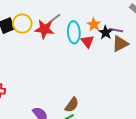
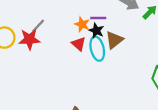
purple line: (116, 30) -> (98, 18), moved
cyan ellipse: (74, 32) -> (97, 49), moved

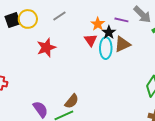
purple line: (98, 18) -> (121, 20), moved
red star: (29, 39) -> (46, 48), moved, turned -30

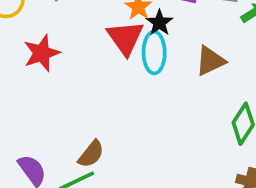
red triangle: (91, 40) -> (125, 38), size x1.5
brown triangle: (122, 44) -> (210, 61), moved

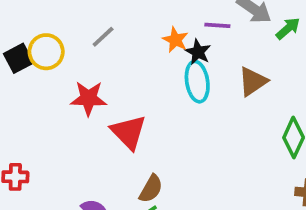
red triangle: (125, 38) -> (129, 132), moved
red star: (42, 53) -> (89, 98), turned 30

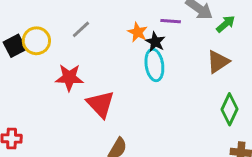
brown triangle: (253, 82) -> (218, 62), moved

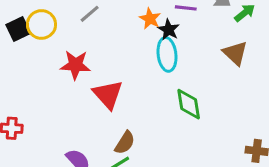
brown triangle: (218, 62) -> (235, 53), turned -45
green diamond: (229, 109) -> (189, 104), moved, turned -36

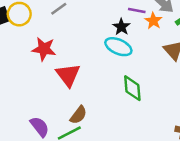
orange star: (150, 19) -> (153, 21), moved
cyan ellipse: (167, 54) -> (118, 47), turned -64

